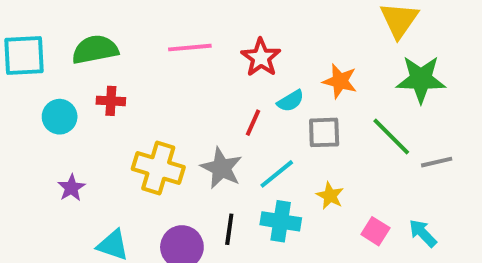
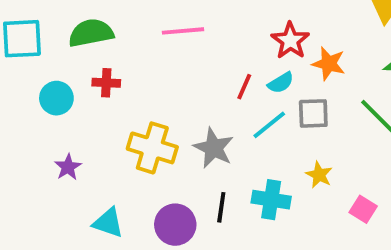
red star: (261, 57) -> (290, 41), moved
red line: (253, 123) -> (244, 87), moved
cyan line: (277, 174) -> (269, 125), moved

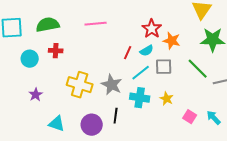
cyan cross: (271, 200) -> (140, 98), moved

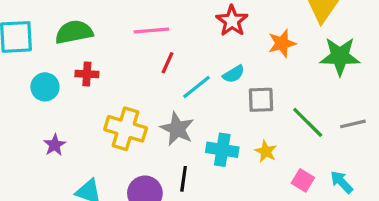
red star: (152, 29) -> (232, 21), moved
orange star: (172, 41) -> (282, 43), moved, turned -30
red line: (128, 53) -> (167, 63), moved
green line: (198, 69) -> (308, 122), moved
cyan line: (141, 73) -> (196, 87), moved

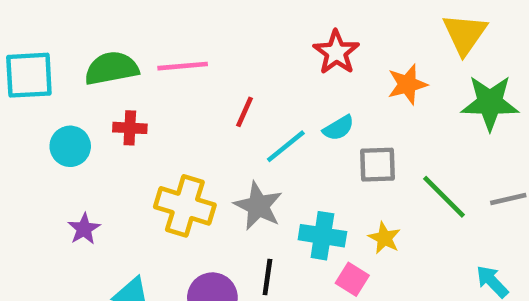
pink line: (151, 30) -> (183, 66), moved
pink square: (303, 180) -> (352, 279), moved

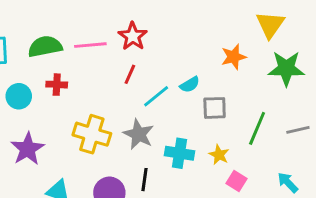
red star: (336, 52) -> (133, 36), moved
green line: (444, 197) -> (257, 128), turned 68
purple star: (84, 229) -> (27, 149), size x1.6
pink square: (352, 279) -> (237, 181), moved

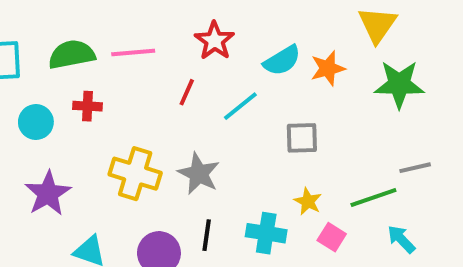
red star: (133, 36) -> (215, 41), moved
cyan semicircle: (190, 85) -> (282, 60), moved, size x1.4
cyan line: (156, 96) -> (240, 106), moved
green line: (257, 128) -> (373, 197), moved, turned 48
cyan cross: (180, 153) -> (266, 233), moved

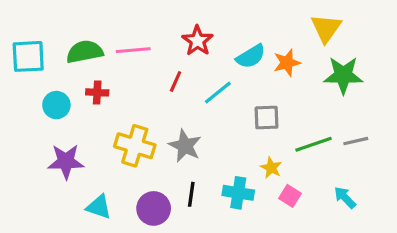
purple star: (48, 193) -> (66, 161), turned 30
green line: (373, 197) -> (313, 144), moved

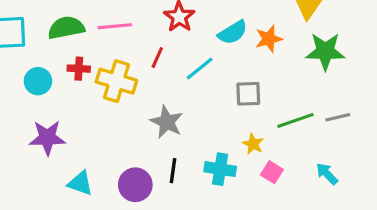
yellow cross: (135, 146) -> (116, 81), moved

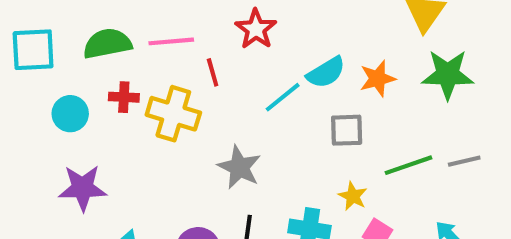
cyan semicircle: (233, 32) -> (326, 72), moved
orange star: (269, 39) -> (378, 79), moved
red line: (157, 58) -> (213, 72), moved, turned -40

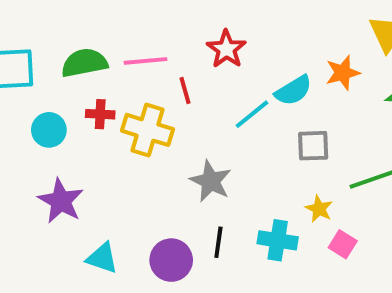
orange star: (378, 79) -> (343, 73), moved
purple star: (83, 188) -> (61, 201), turned 30

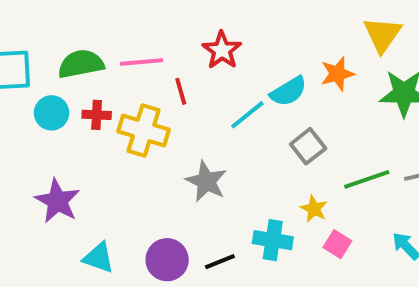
cyan circle: (49, 130) -> (52, 113), moved
gray square: (313, 146) -> (308, 146), turned -36
black line: (218, 242) -> (220, 262), moved, turned 60

